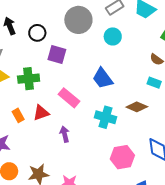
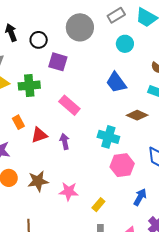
cyan circle: (113, 36) -> (125, 44), moved
blue trapezoid: (103, 78) -> (116, 82), moved
red triangle: (41, 113) -> (39, 135), moved
cyan cross: (105, 117) -> (108, 137), moved

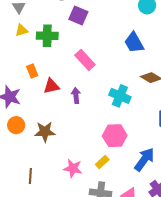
pink hexagon: (122, 165) -> (115, 136), moved
pink star: (69, 191) -> (73, 168), moved
blue arrow: (140, 197) -> (144, 159), size x1.4

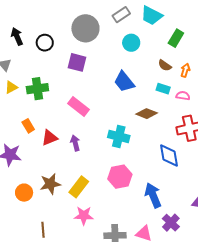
purple square: (78, 15) -> (77, 62), moved
orange circle: (16, 125) -> (24, 193), moved
blue arrow: (144, 159) -> (153, 195), turned -50
yellow rectangle: (102, 162) -> (79, 187), moved, size x1.5

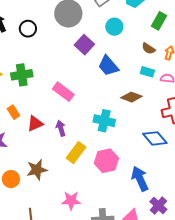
purple square: (77, 62) -> (84, 45), moved, turned 30
blue diamond: (169, 155) -> (155, 138), turned -30
yellow rectangle: (79, 187) -> (76, 153), moved

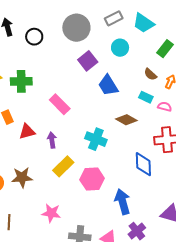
blue diamond: (155, 138) -> (143, 164), turned 30

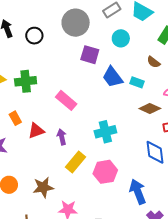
purple square: (88, 61) -> (90, 55), turned -30
cyan rectangle: (146, 97) -> (137, 82), moved
brown diamond: (126, 120) -> (150, 108), moved
cyan cross: (96, 139) -> (105, 132), turned -30
brown star: (22, 177) -> (43, 187), moved

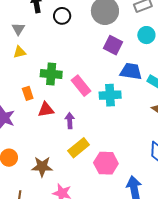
blue trapezoid: (113, 77) -> (131, 71), turned 125
green cross: (26, 81) -> (51, 74), moved
cyan cross: (105, 132) -> (110, 95), moved

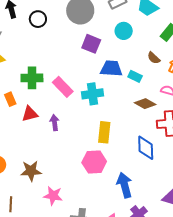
yellow rectangle: (79, 148) -> (104, 132), moved, turned -40

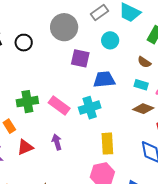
cyan rectangle: (135, 76) -> (141, 85), moved
red triangle: (30, 114) -> (25, 147), moved

